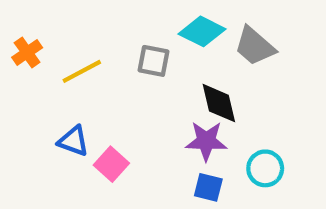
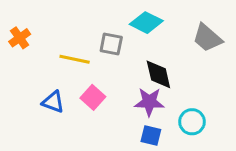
gray trapezoid: (255, 46) -> (207, 38), moved
yellow line: (82, 71) -> (75, 59), moved, turned 40
pink square: (111, 164) -> (93, 97), moved

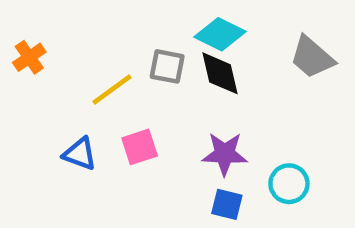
yellow line: (75, 59) -> (112, 89), turned -48
black diamond: (158, 74) -> (220, 73), moved
pink square: (93, 97) -> (140, 147), turned 30

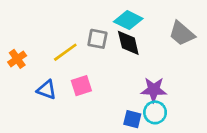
orange cross: (29, 57) -> (17, 59), moved
purple star: (225, 154) -> (154, 90), moved
cyan circle: (289, 184) -> (155, 112), moved

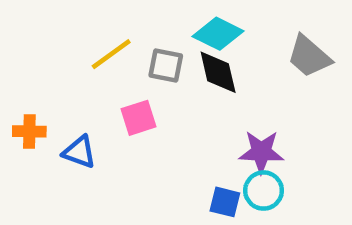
yellow line: (65, 52) -> (111, 54), moved
orange cross: (17, 59) -> (29, 131), moved, turned 36
pink square: (81, 86) -> (138, 118), moved

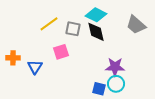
blue triangle: (79, 152) -> (35, 67), turned 42

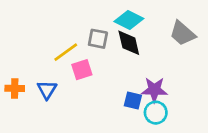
yellow line: (49, 24) -> (66, 52), moved
orange cross: (13, 58) -> (15, 88), moved
blue square: (99, 89) -> (133, 100), moved

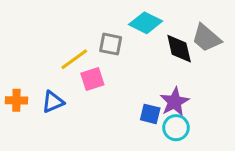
black diamond: (129, 43) -> (179, 49), moved
blue triangle: (47, 90) -> (53, 102), turned 35
purple star: (154, 90) -> (174, 102), turned -30

